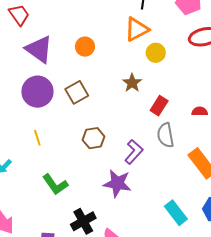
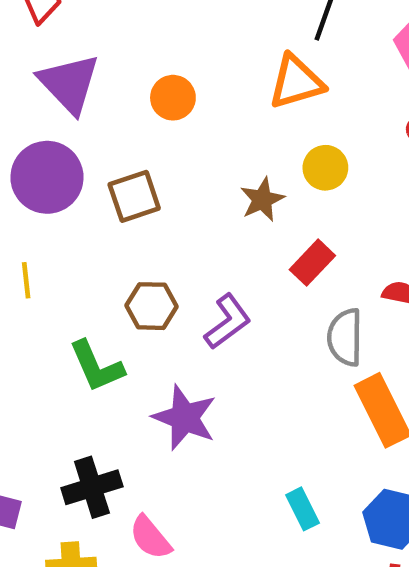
yellow circle: (156, 53) -> (325, 168), moved
gray semicircle: (166, 135) -> (345, 337), moved
purple L-shape: (134, 152) -> (228, 322), moved
green L-shape: (55, 184) -> (97, 366), moved
cyan rectangle: (176, 213) -> (303, 509), size x0.7

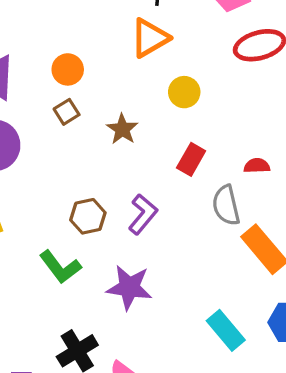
brown square: (134, 196) -> (67, 112), moved, size x0.7
brown star: (262, 200) -> (122, 129), moved
cyan rectangle: (303, 509) -> (226, 330), size x1.4

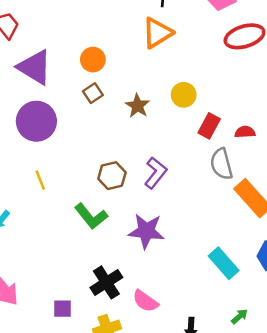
yellow circle: (184, 92) -> (184, 95), moved
red rectangle: (191, 159) -> (209, 126), moved

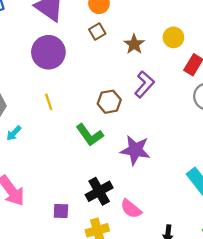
purple L-shape: (155, 173) -> (144, 84), moved

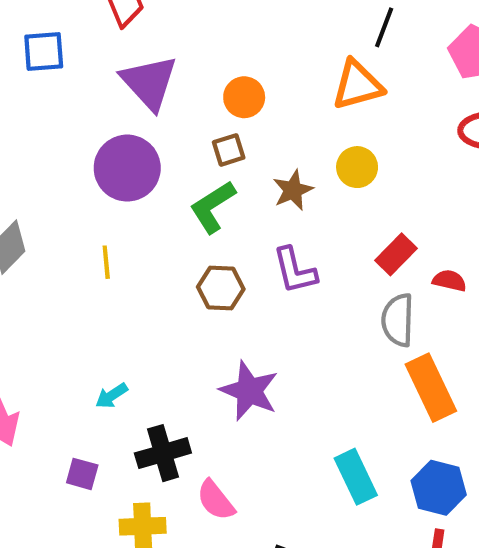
yellow circle: (173, 37) -> (357, 167), moved
purple L-shape: (144, 84) -> (295, 270), turned 112
cyan arrow: (14, 133) -> (112, 396), moved
green L-shape: (90, 135) -> (213, 207), moved, turned 80

